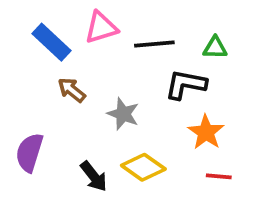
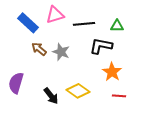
gray star: (123, 114) -> (61, 52), moved

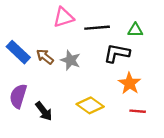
blue rectangle: (28, 23) -> (18, 52), moved
black arrow: (51, 96) -> (44, 111), moved

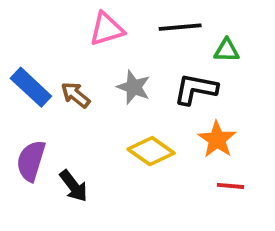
black line: (97, 28) -> (180, 27), moved
gray star: (70, 60) -> (134, 87), moved
yellow diamond: (90, 105) -> (151, 151), moved

